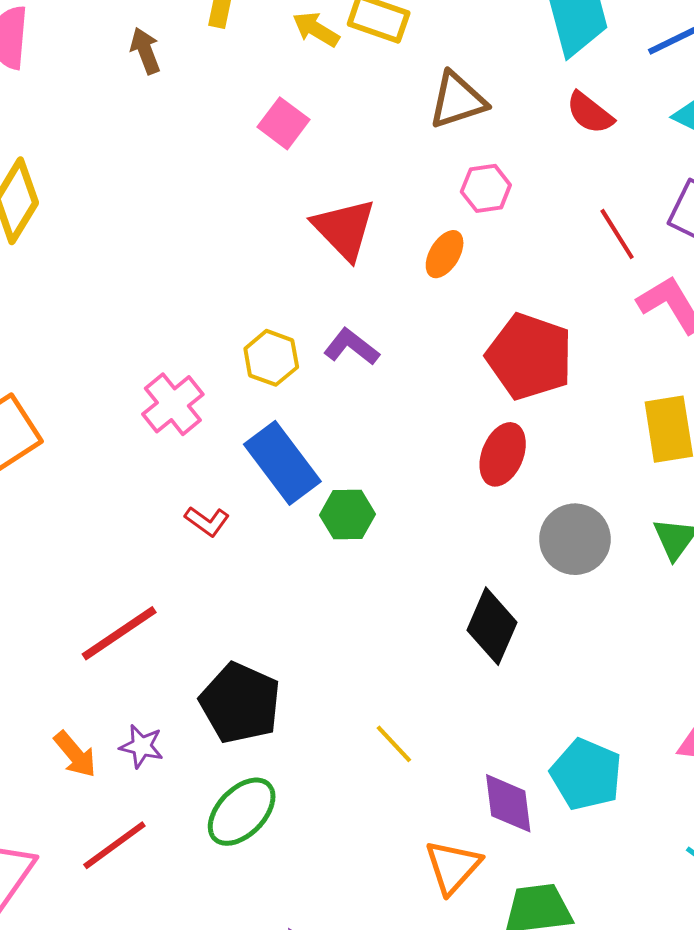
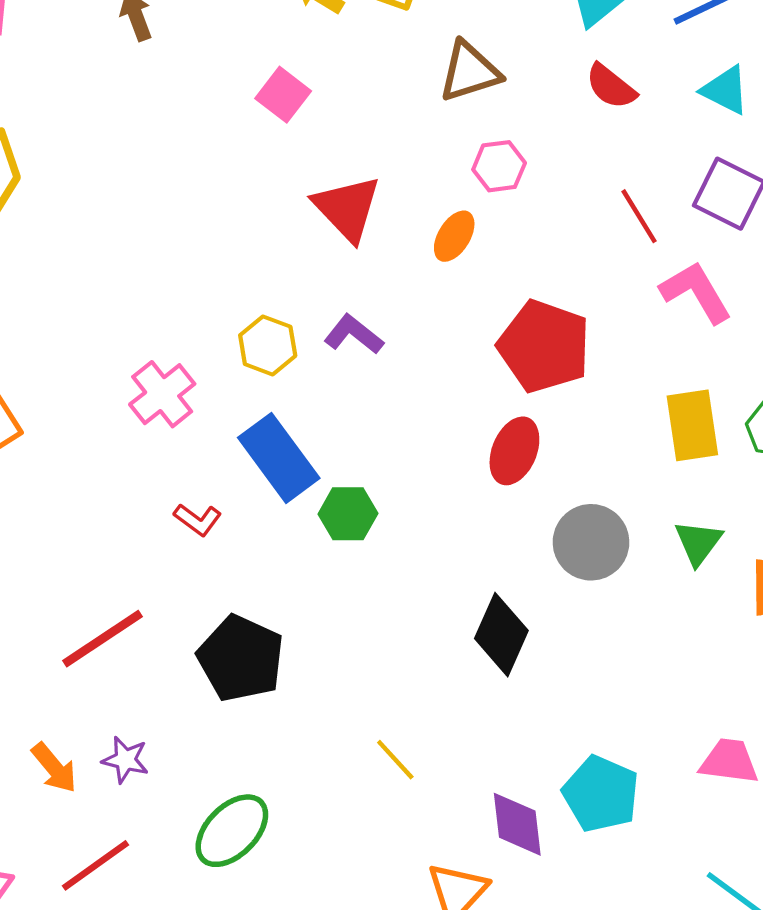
black pentagon: (240, 703) -> (241, 658), moved

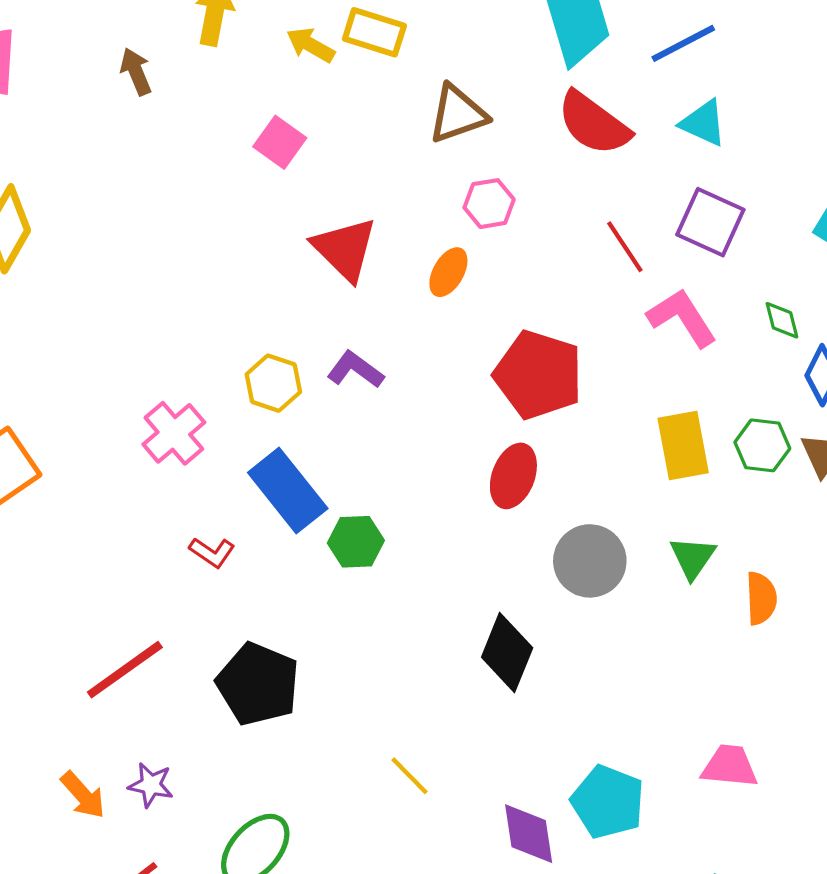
red semicircle: (611, 86) -> (594, 123), size x1.5

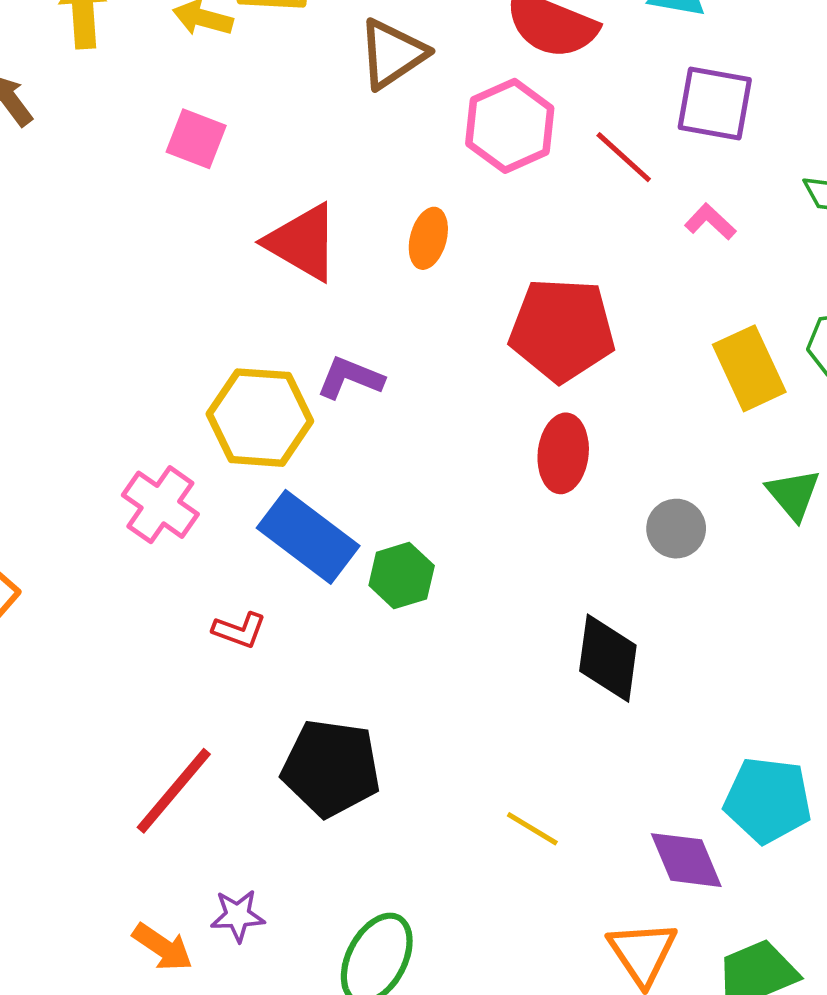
pink hexagon: (489, 204) -> (510, 126), moved, size x1.5
pink L-shape: (682, 318) -> (710, 222), size x0.6
yellow hexagon: (273, 383) -> (260, 418), size x1.5
gray circle: (590, 561) -> (676, 529), size x0.7

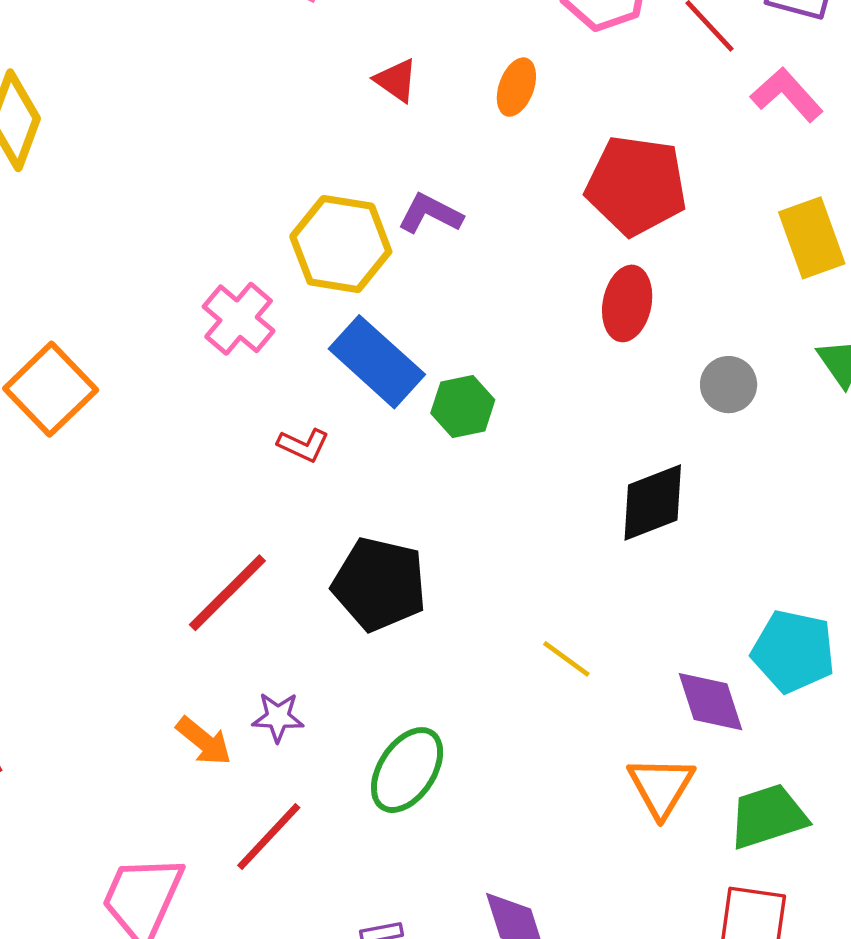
pink L-shape: (710, 222) -> (787, 95), size x1.5
red triangle: (302, 242) -> (396, 80), size x0.6
black diamond: (608, 658) -> (653, 502), turned 56

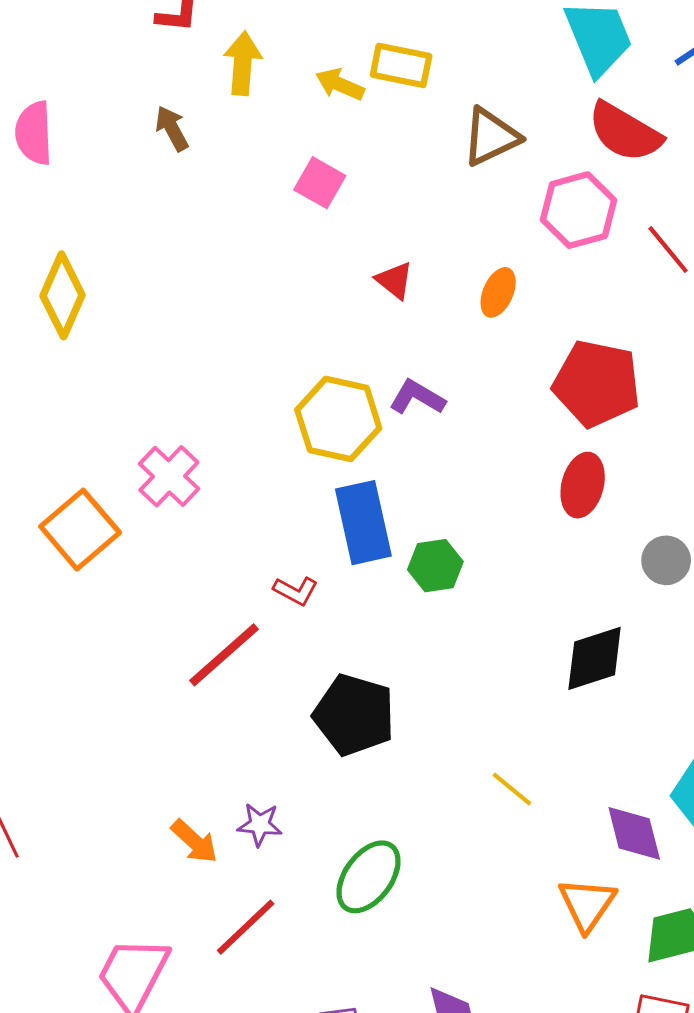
pink cross: (239, 319) -> (169, 476), moved
blue rectangle: (377, 362) -> (363, 523), turned 32
red line: (227, 593) -> (224, 655), moved

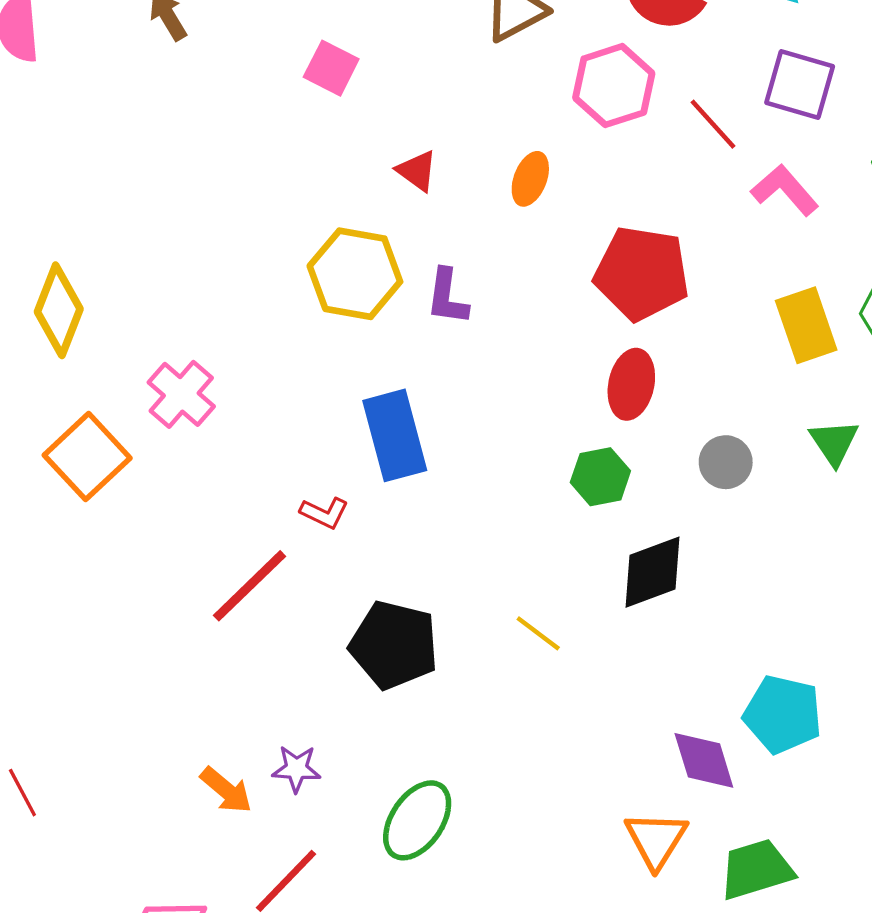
yellow diamond: (63, 295) -> (59, 310), moved
purple L-shape: (417, 397) -> (447, 297), turned -110
yellow hexagon: (338, 419) -> (355, 274), moved
green hexagon: (435, 566) -> (600, 477), moved
yellow line: (512, 789) -> (538, 633), moved

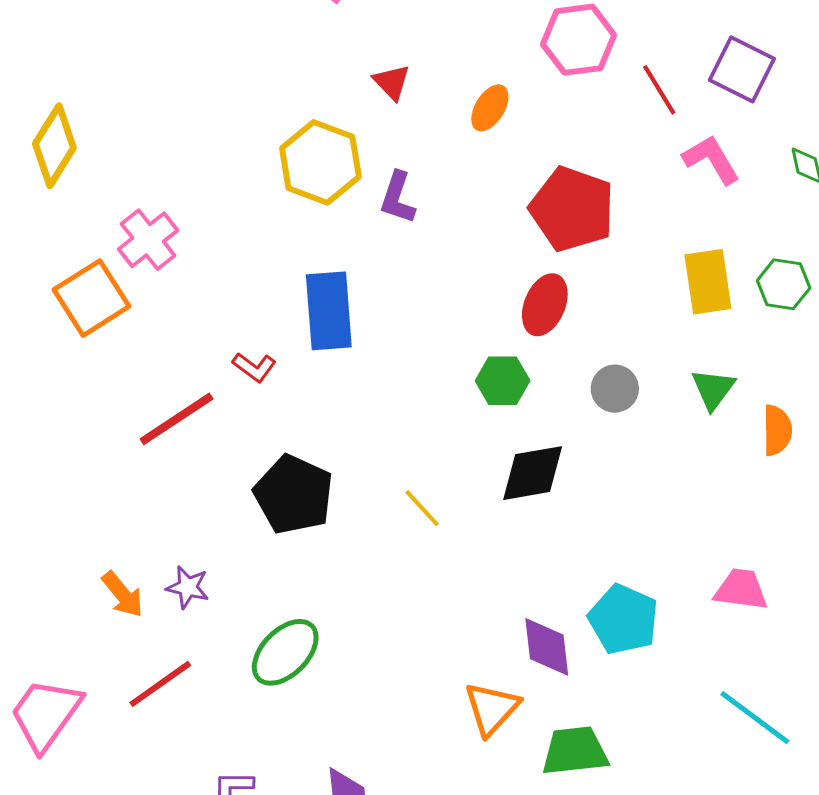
orange square: (87, 457) -> (92, 298), moved

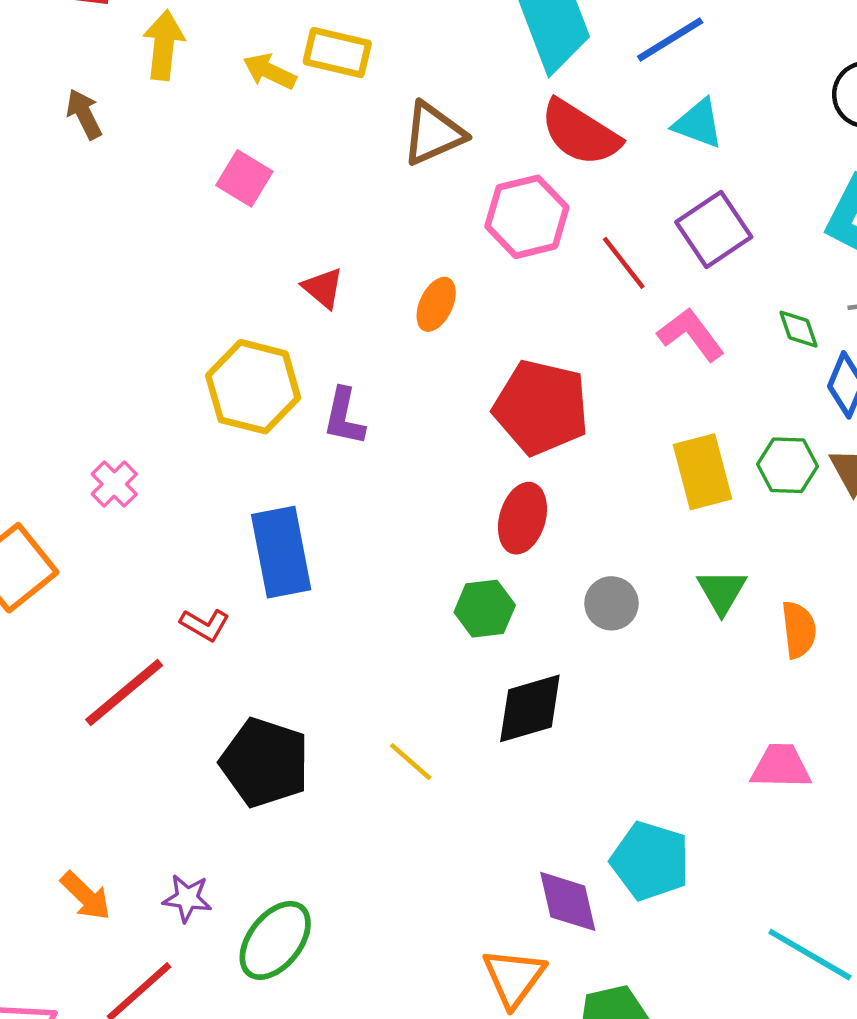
purple square: (742, 69) -> (714, 229), turned 36
pink cross: (148, 240) -> (114, 484), moved, size x0.7
purple star: (188, 587) -> (187, 898), moved
pink trapezoid: (741, 589) -> (781, 766), moved

